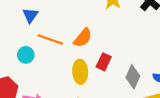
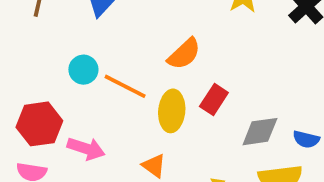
orange line: (50, 39) -> (125, 86), moved
gray diamond: (133, 77) -> (260, 132), turned 50

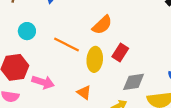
cyan circle: (83, 70) -> (27, 31), moved
gray diamond: (260, 132) -> (134, 82), moved

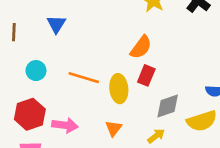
orange semicircle: (102, 25) -> (141, 47), moved
orange triangle: (84, 92) -> (114, 128), turned 42

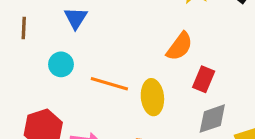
cyan circle: (36, 71) -> (61, 64), moved
red rectangle: (146, 75) -> (204, 79), moved

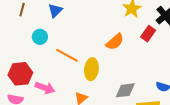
red rectangle: (204, 79) -> (148, 34), moved

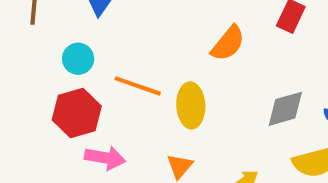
red hexagon: (20, 74) -> (77, 113), moved
gray diamond: (125, 90) -> (285, 109), moved

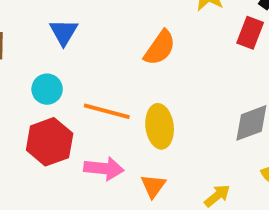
orange semicircle: (228, 43) -> (160, 48), moved
pink arrow: (105, 158) -> (104, 168), moved

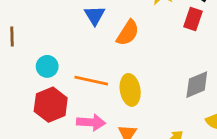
blue triangle: (64, 32) -> (95, 15), moved

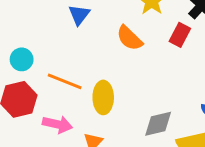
orange semicircle: (128, 33) -> (130, 38), moved, turned 92
gray diamond: (197, 85) -> (158, 124), moved

